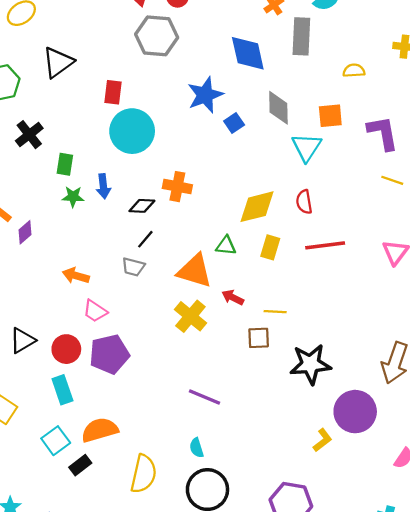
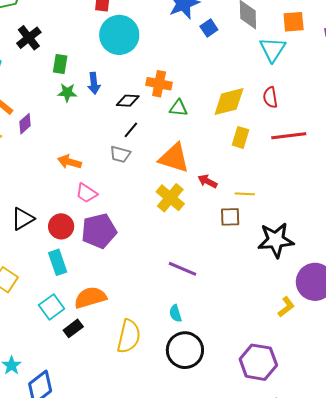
green triangle: (226, 246) -> (178, 108), moved

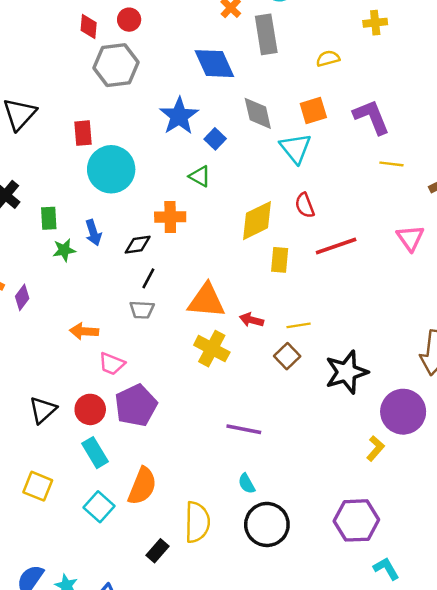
green triangle: (178, 108) -> (200, 176), moved, turned 36
brown square: (230, 217) -> (287, 356), turned -30
orange semicircle: (90, 298) -> (142, 486), turned 140
black rectangle: (73, 328) -> (157, 551), moved

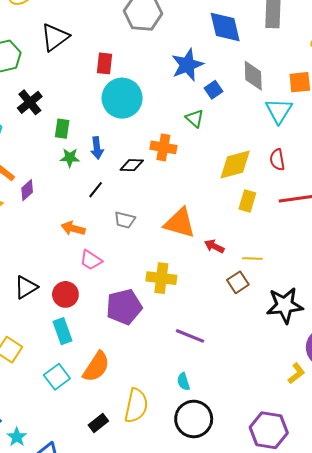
black line: (148, 278) -> (96, 190), moved
yellow cross: (212, 349) -> (161, 278), moved, turned -32
purple pentagon: (136, 405) -> (124, 307), moved

